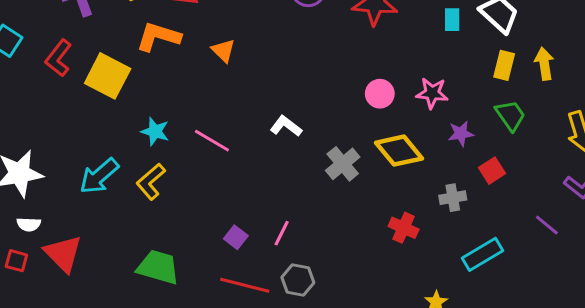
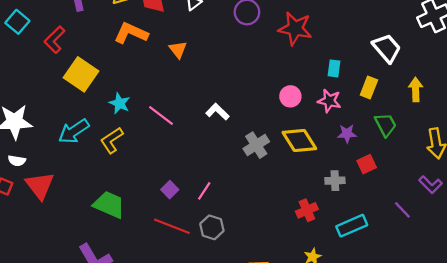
cyan rectangle: (452, 20) -> (334, 68), moved
yellow rectangle: (504, 65) -> (369, 87), moved
yellow square: (108, 76) -> (81, 74), moved
red cross: (404, 228) -> (307, 210), moved, turned 35

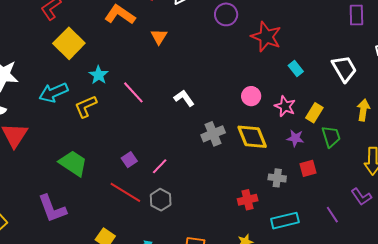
cyan rectangle: (334, 68) -> (296, 68), moved, turned -56
yellow rectangle: (369, 87) -> (314, 113), moved

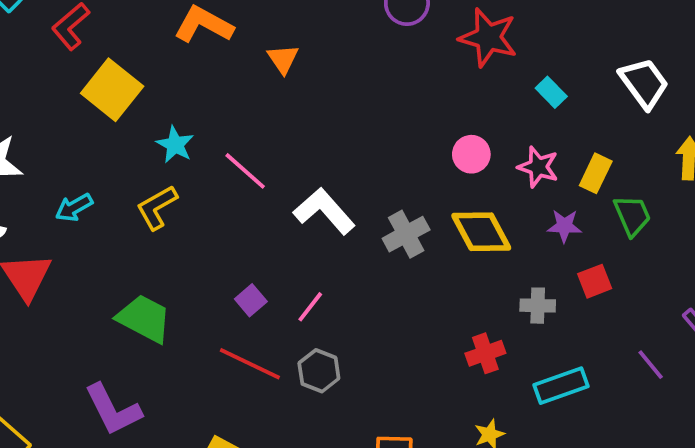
cyan arrow: (53, 93) -> (74, 207), moved, size x0.7
white L-shape: (184, 98) -> (324, 211), moved, size x1.5

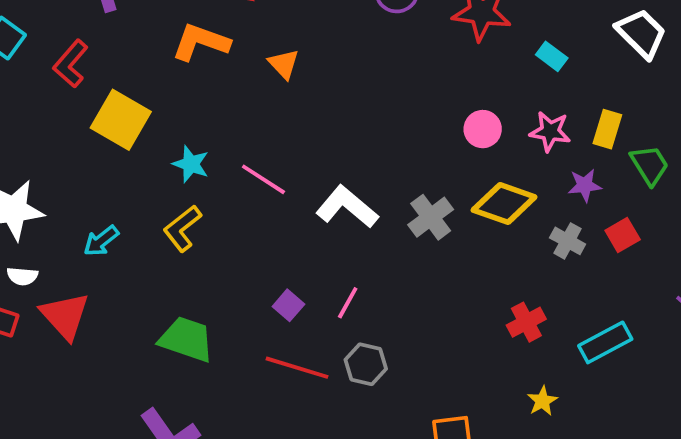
yellow diamond: (481, 232) -> (504, 204), turned -34
gray cross: (538, 306) -> (568, 241), moved, turned 36

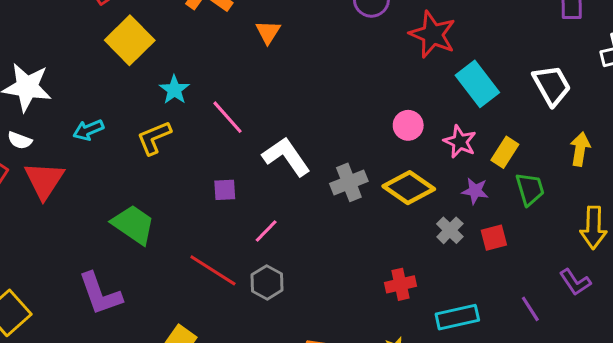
cyan rectangle: (552, 56) -> (477, 84), size x1.8
purple square: (288, 305) -> (225, 190), moved, turned 30

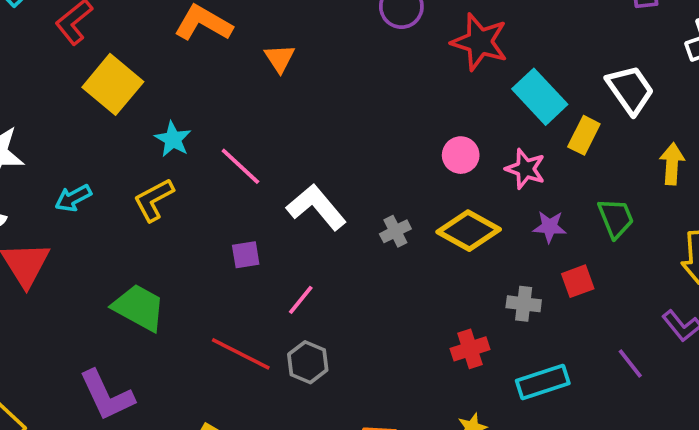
yellow rectangle: (505, 152) -> (584, 135), moved
gray cross: (349, 182) -> (395, 231), size x0.7
gray cross: (450, 230) -> (524, 304), moved, turned -32

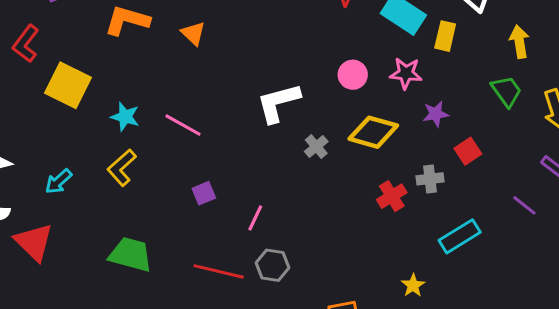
white L-shape: (316, 207) -> (278, 103), moved, turned -51
green trapezoid: (616, 218) -> (506, 91), moved
red cross: (470, 349) -> (392, 196), moved

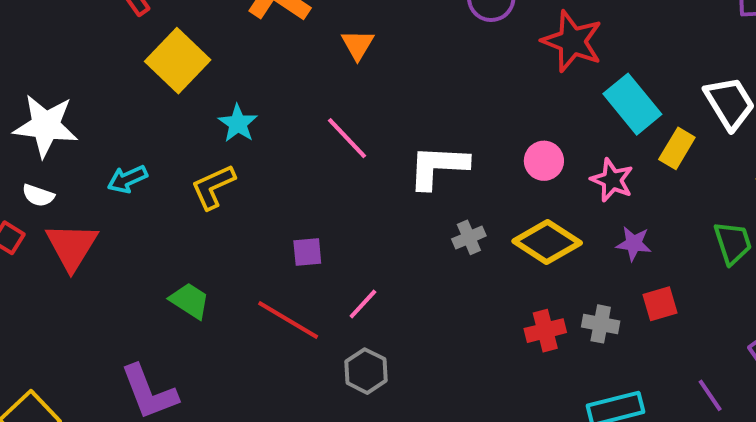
pink line: (183, 125) -> (347, 138), moved
green trapezoid: (130, 254) -> (190, 301), size x0.7
red line: (219, 271) -> (288, 320), moved

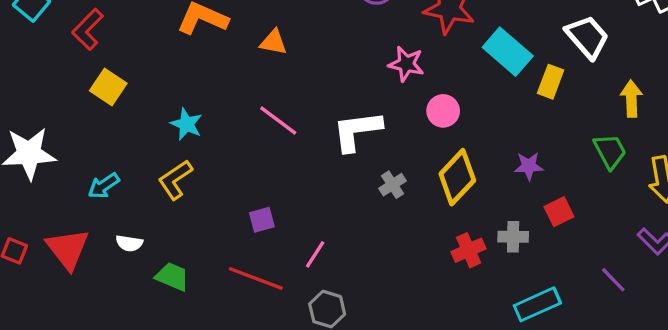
orange triangle: (358, 45) -> (273, 42), turned -40
yellow square: (178, 61) -> (108, 87), moved, size x0.7
pink star: (612, 180) -> (406, 64), moved
white semicircle: (38, 195) -> (129, 243), moved
yellow diamond: (547, 242) -> (457, 177), turned -70

